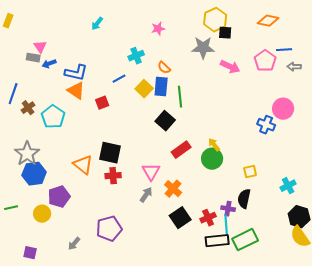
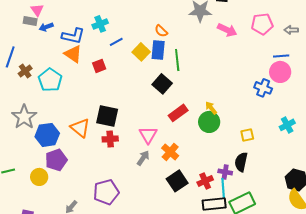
blue line: (284, 50) -> (281, 56), moved
cyan cross: (136, 56) -> (100, 24), moved
pink pentagon: (265, 61) -> (262, 24), turned 30
blue hexagon: (34, 174) -> (47, 135), moved
cyan cross: (288, 186) -> (287, 125), moved

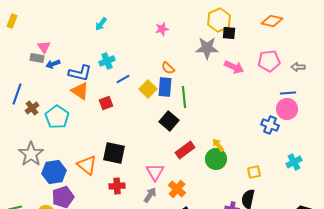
red cross: (110, 139) -> (117, 186), moved

